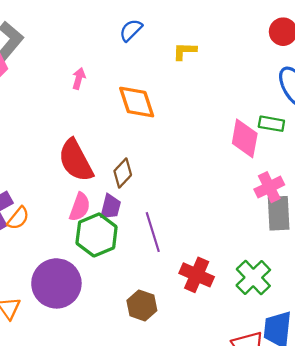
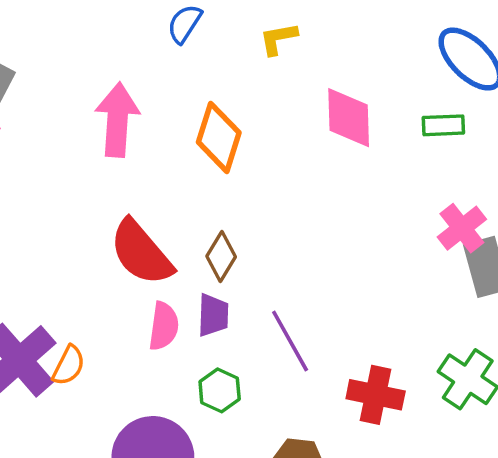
pink arrow: (79, 79) -> (117, 120), size x2.0
orange diamond: (137, 102) -> (219, 137), turned 48
pink diamond: (245, 138) -> (349, 118), moved
green hexagon: (97, 235) -> (220, 390), moved, size x0.6

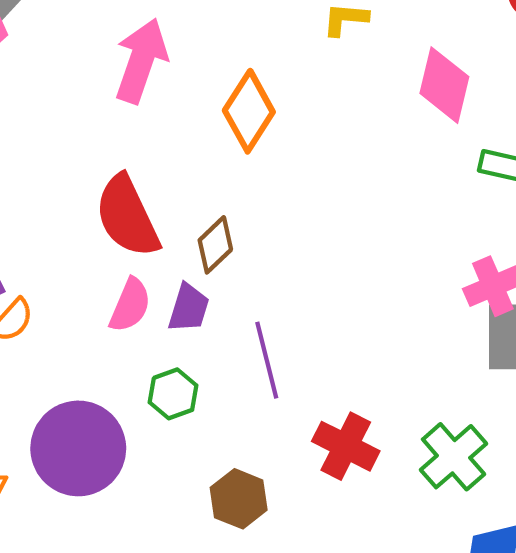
pink diamond: (349, 118) -> (444, 85), moved

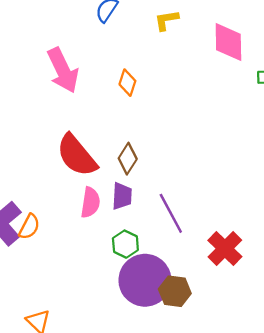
pink arrow: (141, 61) -> (63, 70), turned 150
orange diamond: (249, 111) -> (127, 83), size x0.6
red cross: (346, 446) -> (225, 249), turned 32
purple circle: (78, 448) -> (145, 280), moved

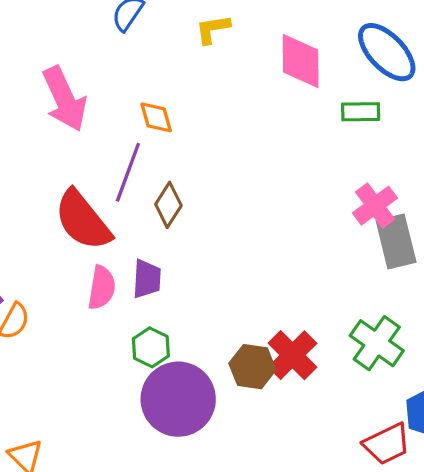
orange diamond: (127, 83) -> (156, 117), turned -35
brown diamond: (128, 159) -> (168, 205), moved
purple line: (171, 213) -> (128, 172), moved, turned 48
brown hexagon: (175, 291) -> (252, 367), moved

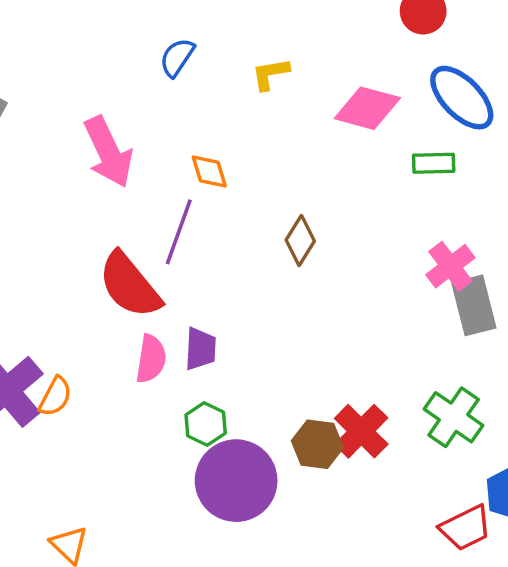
pink diamond: (301, 61) -> (367, 108), turned -74
brown diamond: (168, 205) -> (300, 240), moved

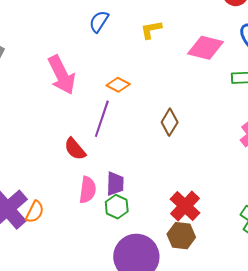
orange diamond: (209, 171) -> (118, 85), turned -45
red semicircle: (130, 285) -> (75, 149), size x0.6
green hexagon: (206, 424) -> (117, 207), moved
red cross: (361, 431) -> (185, 206), moved

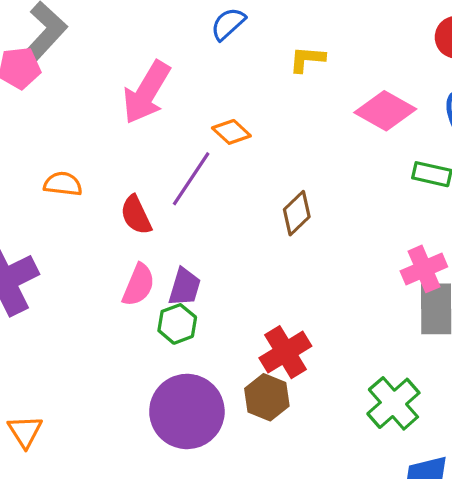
pink arrow: (62, 75) -> (146, 92), turned 42
orange semicircle: (35, 212) -> (63, 184), moved, turned -125

